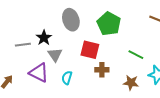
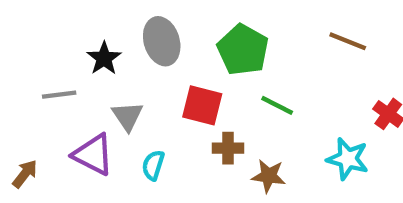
black star: (44, 38) -> (104, 58), moved
green line: (136, 55) -> (277, 105), moved
brown star: (131, 83) -> (269, 176), moved

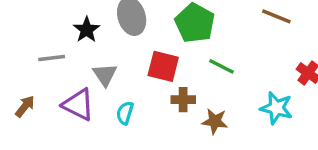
brown arrow: (25, 174) -> (25, 106), moved

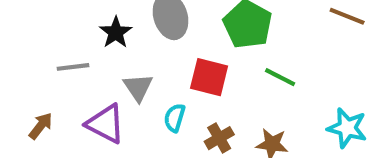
brown cross: (183, 100) -> (219, 138), moved, turned -30
cyan semicircle: (125, 113) -> (175, 118), moved

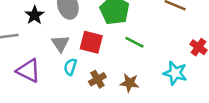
gray triangle: (138, 87) -> (60, 43), moved

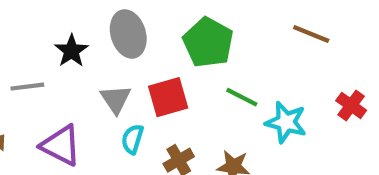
red square: (91, 42) -> (168, 97), turned -30
cyan star: (175, 73) -> (286, 122), moved

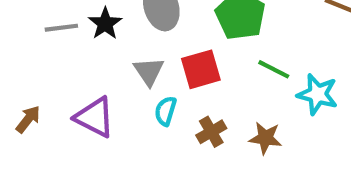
gray line: (27, 87) -> (61, 28), moved

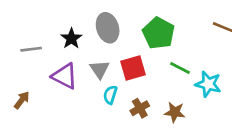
gray line: (61, 28) -> (31, 49), moved
purple triangle: (95, 117) -> (65, 76), moved

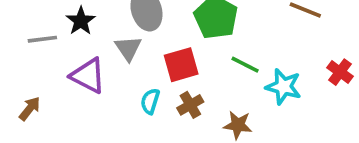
black star: (71, 38) -> (81, 21), moved
gray triangle: (100, 69) -> (128, 48), moved
brown cross: (140, 108) -> (190, 105), moved

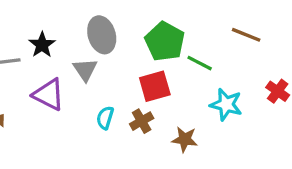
red square: (181, 65) -> (155, 86), moved
green line: (245, 65) -> (200, 63), moved

